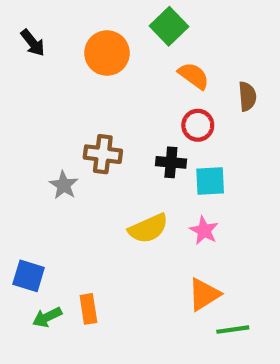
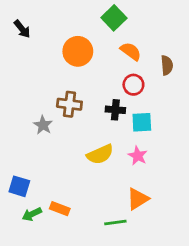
orange circle: (107, 53) -> (78, 51), moved
orange rectangle: (88, 309) -> (60, 209), turned -60
green line: (233, 330) -> (115, 223), moved

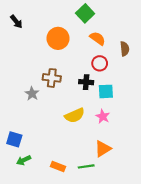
orange rectangle: (60, 209) -> (58, 166), moved

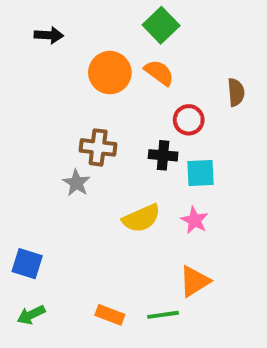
black arrow: (16, 22) -> (49, 35), moved, turned -48
orange semicircle: (98, 38) -> (159, 73), moved
gray star: (32, 94) -> (76, 183), moved
green arrow: (24, 160) -> (31, 315), moved

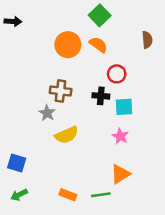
black arrow: (49, 35) -> (13, 21), moved
brown semicircle: (236, 92) -> (147, 40), moved
yellow semicircle: (141, 218) -> (67, 135), moved

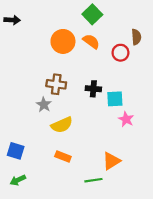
red circle: (117, 74) -> (120, 53), moved
pink star: (120, 136) -> (126, 119), moved
orange rectangle: (68, 195) -> (63, 156), moved

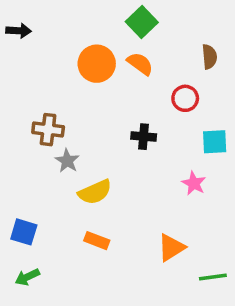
red circle: (120, 53) -> (185, 98), moved
brown cross: (56, 84) -> (48, 130), moved
cyan square: (115, 99) -> (215, 142), moved
green line: (93, 180) -> (213, 277), moved

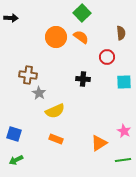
pink star: (194, 183) -> (124, 131), moved

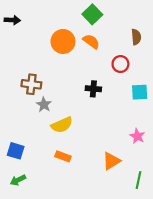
pink star: (124, 131) -> (137, 136), moved
green line: (123, 160) -> (138, 180), turned -70

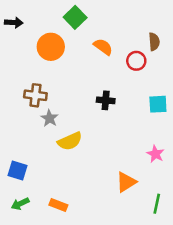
green square: (92, 14) -> (75, 17), moved
orange circle: (63, 41) -> (51, 47), moved
red circle: (120, 64) -> (136, 61), moved
orange rectangle: (63, 156) -> (58, 205), moved

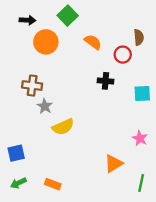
black arrow: (14, 23) -> (28, 20), moved
black cross: (106, 100) -> (106, 81), moved
blue square: (18, 171) -> (16, 153), turned -30

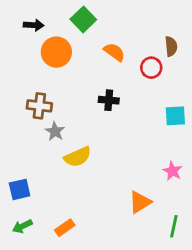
black cross: (106, 81) -> (109, 100), moved
orange rectangle: (53, 184) -> (65, 228), turned -56

